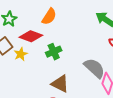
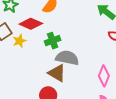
gray semicircle: (94, 68) -> (67, 58), moved, turned -35

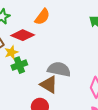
green cross: (53, 41) -> (19, 65), moved

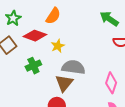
yellow star: (11, 52) -> (58, 46), moved
brown triangle: (49, 85) -> (64, 83), turned 42

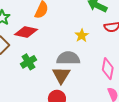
yellow star: (58, 46) -> (82, 35), moved

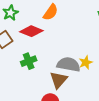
yellow star: (82, 35) -> (86, 62), moved

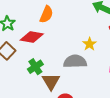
yellow star: (86, 62) -> (90, 44), moved
brown triangle: (59, 80) -> (51, 82), moved

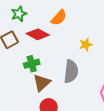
yellow star: (90, 44) -> (86, 45), moved
gray semicircle: (75, 62) -> (71, 71), turned 80

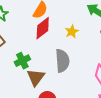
red diamond: (38, 34) -> (43, 28), moved, turned -55

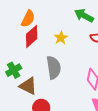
brown triangle: (36, 77) -> (28, 86), turned -36

